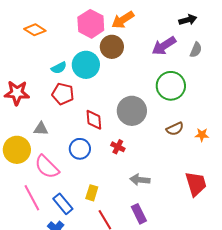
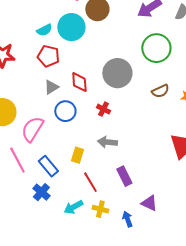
gray triangle: (41, 129) -> (51, 87), moved, turned -35
pink semicircle: (47, 167) -> (32, 129), turned 76
gray arrow: (140, 180) -> (107, 142), moved

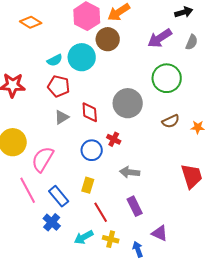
blue circle: (65, 111) -> (92, 150), moved
gray arrow: (107, 142) -> (130, 172), moved

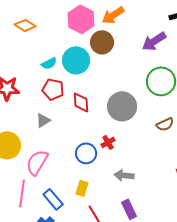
red diamond: (90, 112) -> (81, 102), moved
gray triangle: (62, 117) -> (43, 120), moved
red cross: (114, 139) -> (108, 142), turned 32
pink line: (28, 190) -> (22, 193), turned 36

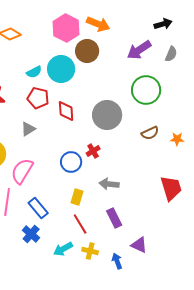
orange arrow: (113, 15) -> (98, 24), turned -125
yellow rectangle: (82, 188) -> (77, 197), moved

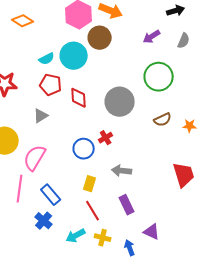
purple arrow: (139, 50) -> (152, 37), size x0.7

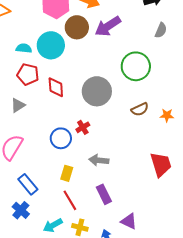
purple arrow: (152, 37) -> (108, 26), moved, size x1.5
cyan semicircle: (47, 59) -> (24, 48), turned -147

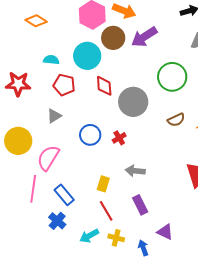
cyan semicircle: (24, 48) -> (51, 60), moved
red diamond: (56, 87) -> (104, 86), moved
blue circle: (61, 138) -> (90, 135), moved

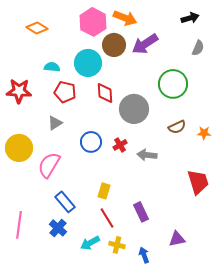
gray arrow: (135, 171) -> (147, 155), moved
pink line: (33, 189) -> (19, 225), moved
purple triangle: (165, 232) -> (177, 239), moved, turned -36

